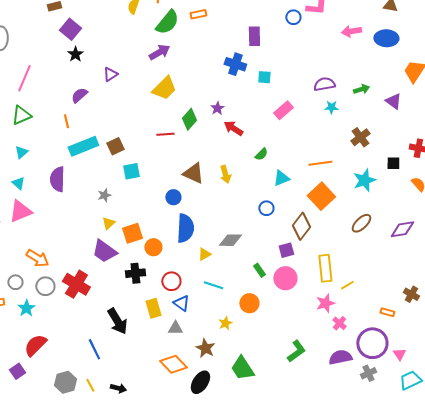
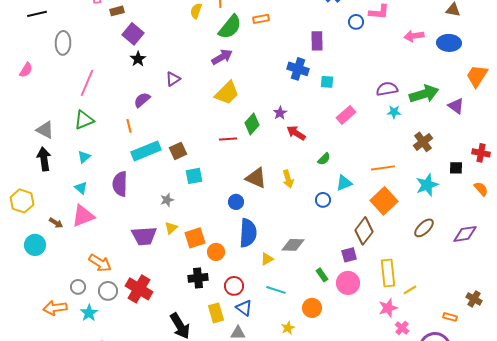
green arrow: (361, 89) -> (424, 94), size x1.8
blue circle: (266, 208) -> (323, 200), moved
purple trapezoid: (104, 251) -> (144, 236), moved, turned -40

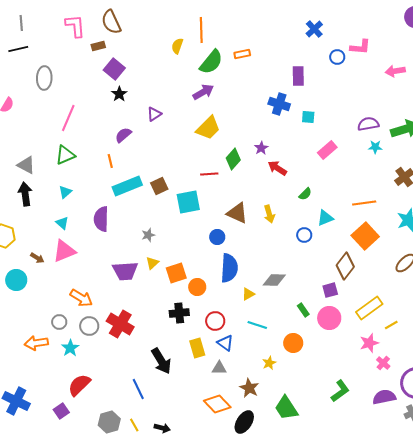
cyan square: (194, 176) -> (188, 202), moved, size x1.4
yellow rectangle: (388, 273) -> (369, 308), turned 60

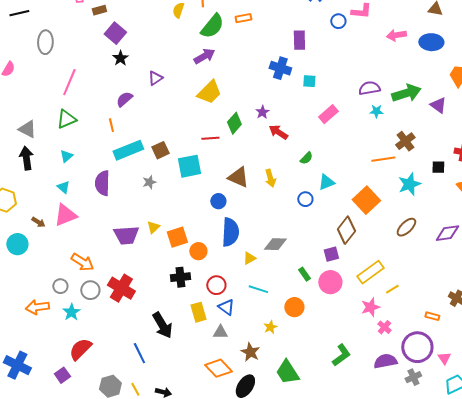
orange line: (364, 203) -> (383, 159), moved
gray star: (148, 235) -> (149, 182), moved

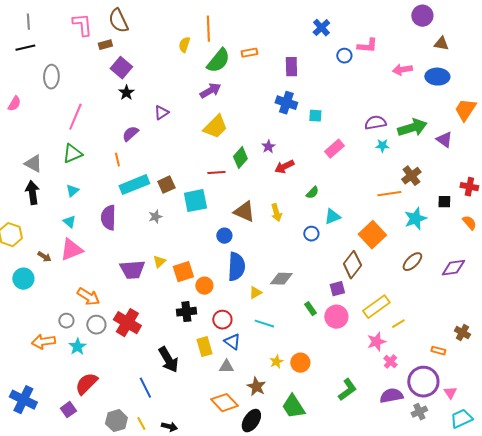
purple rectangle: (299, 40) -> (291, 67), moved
red arrow: (278, 132) -> (284, 167), turned -60
orange circle: (294, 307) -> (300, 363), moved

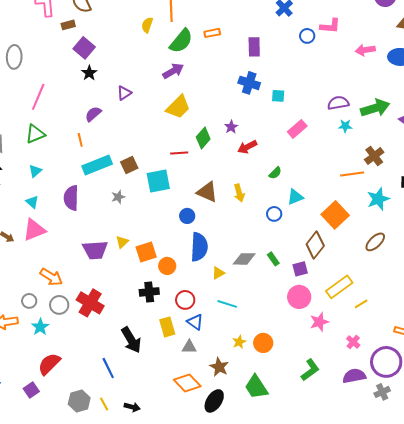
green rectangle: (310, 309) -> (273, 259), moved
pink star: (376, 342) -> (319, 322), moved

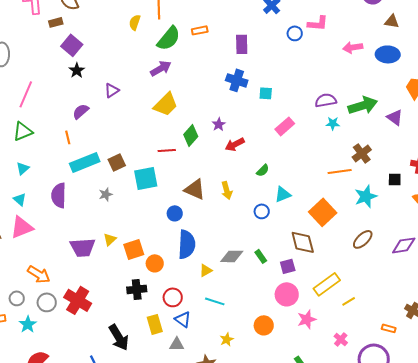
brown diamond: (315, 245) -> (303, 242), turned -52
orange circle: (263, 343) -> (264, 325), moved

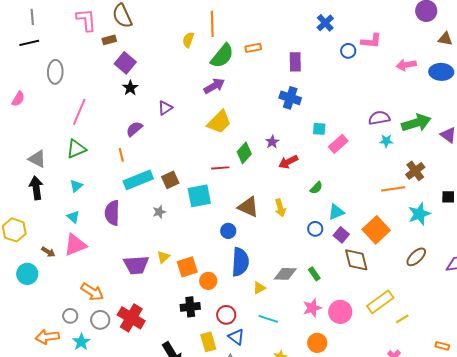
cyan square: (266, 93) -> (319, 129), moved
purple square: (288, 266) -> (341, 235), moved, turned -35
pink star: (307, 319) -> (312, 308), moved

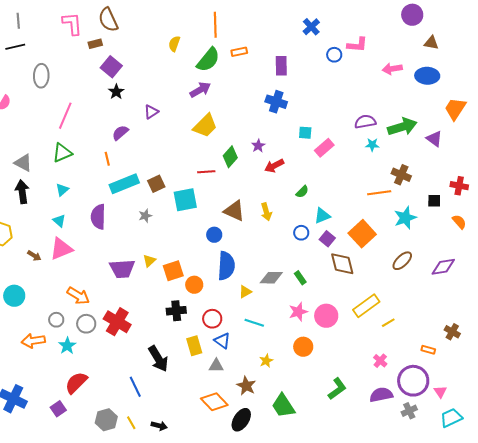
orange line: (212, 24) -> (215, 25), moved
brown cross: (415, 171) -> (401, 175), turned -30
cyan circle: (27, 274) -> (14, 296), moved

